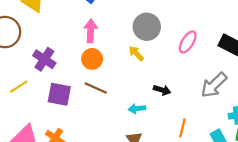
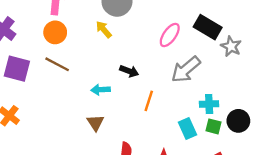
pink ellipse: (188, 42) -> (170, 35), moved
orange line: (182, 128) -> (149, 101), moved

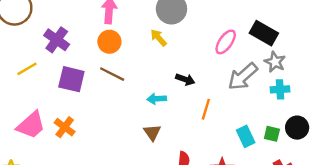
gray star: (231, 46) -> (275, 62), moved
cyan cross: (209, 104) -> (280, 89), moved

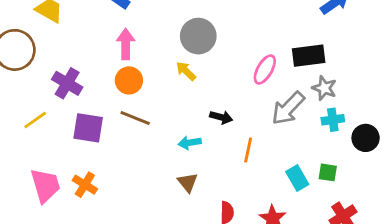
black rectangle: (264, 33) -> (309, 56), turned -32
pink trapezoid: (31, 125) -> (45, 185), turned -60
black circle: (297, 128) -> (366, 138), moved

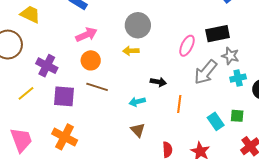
pink arrow: (126, 44) -> (86, 35), turned 70
yellow arrow: (186, 71) -> (131, 51), turned -42
pink trapezoid: (45, 185) -> (21, 140), moved
orange cross: (85, 185) -> (65, 137), size x1.4

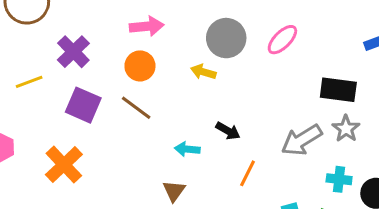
pink ellipse: (187, 46) -> (282, 40), moved
cyan cross: (238, 78) -> (339, 179), moved

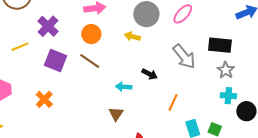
gray arrow: (302, 140) -> (184, 56), moved, turned -96
orange cross: (64, 165) -> (44, 99), size x0.7
orange line: (247, 173) -> (173, 102), moved
cyan cross: (339, 179) -> (228, 96), moved

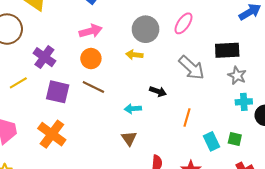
orange cross: (44, 99) -> (52, 134), size x1.5

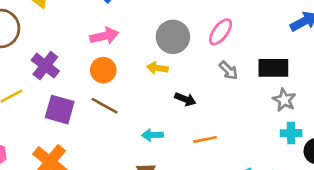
gray arrow: (192, 68) -> (228, 70), moved, size x0.6
black arrow: (158, 91) -> (185, 99), moved
orange line: (187, 117) -> (205, 139), moved, turned 60

